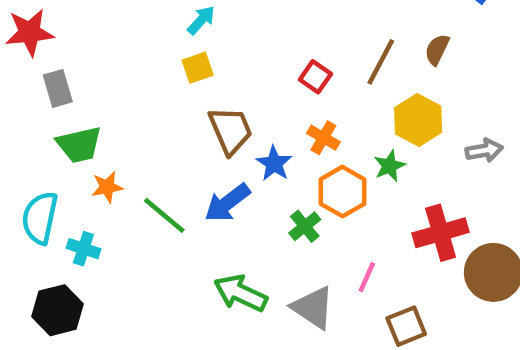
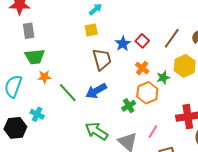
blue star: (274, 164) -> (123, 44), moved
green star: (390, 166) -> (163, 78), moved
cyan cross: (83, 249) -> (37, 114), moved

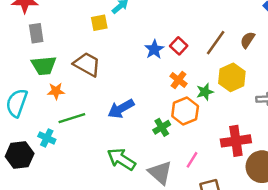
yellow square: (91, 30) -> (99, 23), moved
brown trapezoid: (102, 59) -> (87, 64), moved, turned -45
green line: (68, 93) -> (72, 118), moved, turned -65

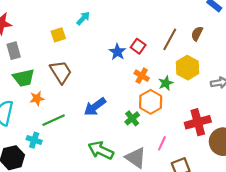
yellow square: (99, 23) -> (58, 35), moved
brown trapezoid: (87, 64) -> (61, 72), turned 35

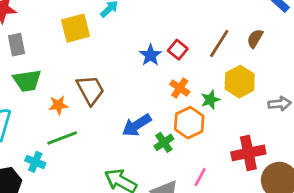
yellow square: (58, 35) -> (76, 28), size x1.5
brown trapezoid: (61, 72) -> (90, 90), moved
orange star: (37, 98) -> (58, 105), moved
blue arrow: (95, 107) -> (137, 125), moved

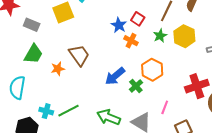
gray rectangle: (16, 45) -> (32, 25), moved, turned -49
green trapezoid: (27, 81) -> (33, 54), turned -45
orange cross: (180, 88) -> (131, 41), moved
green star: (210, 100) -> (160, 36), moved
green line: (62, 138) -> (69, 111), moved

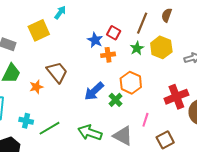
orange cross: (131, 41) -> (108, 55), turned -32
cyan cross: (46, 111) -> (26, 121), moved

